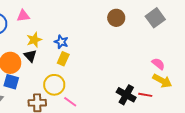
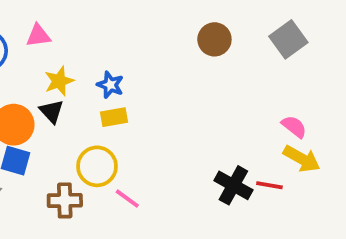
yellow rectangle: (63, 59) -> (114, 117), turned 56

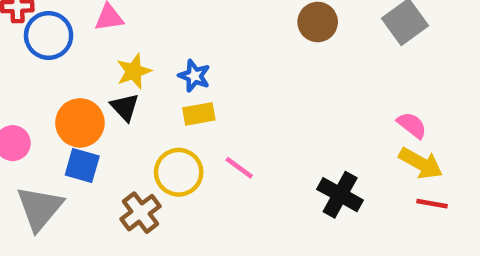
red line: (269, 185) -> (432, 204), moved
pink line: (127, 199) -> (239, 168), moved
brown cross: (65, 200) -> (141, 213), turned -36

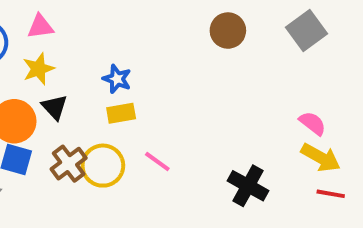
yellow star: (134, 71) -> (38, 69), moved
brown cross: (141, 213) -> (69, 164), moved

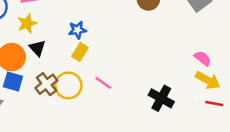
blue star: (117, 79) -> (77, 30), turned -30
yellow rectangle: (121, 113) -> (80, 52), turned -48

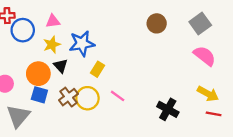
blue star: (77, 30) -> (82, 44), moved, size x1.6
pink semicircle: (203, 58) -> (205, 56), moved, size x1.5

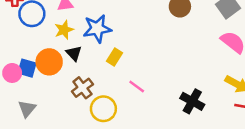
blue square: (39, 95) -> (27, 68), moved
yellow circle: (87, 98) -> (103, 109), moved
gray triangle: (18, 116) -> (27, 109), size x0.7

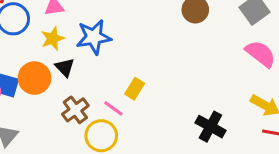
yellow rectangle: (115, 57) -> (135, 89), moved
pink line: (137, 87) -> (113, 108), moved

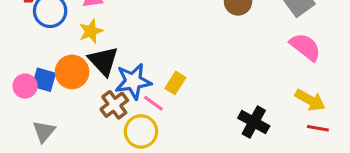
blue star: (94, 37) -> (133, 81), moved
black triangle: (65, 67) -> (103, 61), size x1.5

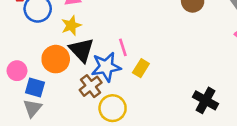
blue square: (44, 80) -> (35, 87), moved
pink line: (153, 103) -> (123, 47), moved, turned 36

